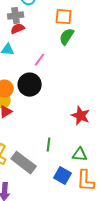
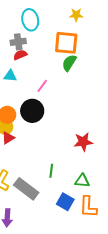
orange square: (64, 17) -> (66, 43), size x1.4
red star: (81, 116) -> (83, 142), turned -30

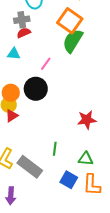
orange square: (66, 43) -> (70, 21), turned 30
green semicircle: (69, 63) -> (73, 41), size x1.4

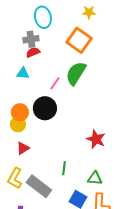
green semicircle: (73, 41) -> (76, 73), moved
red triangle: (12, 116) -> (23, 148), moved
red star: (87, 120) -> (96, 139), turned 30

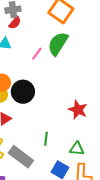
red semicircle: (33, 52) -> (15, 23), turned 152
black circle: (45, 108) -> (23, 92), moved

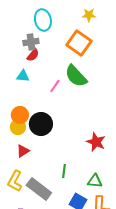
green semicircle: (58, 44) -> (76, 76), turned -75

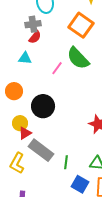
orange circle: (20, 115) -> (14, 91), moved
yellow circle: (18, 127) -> (20, 123), moved
green line: (64, 171) -> (66, 162), moved
gray rectangle: (39, 189) -> (41, 150), moved

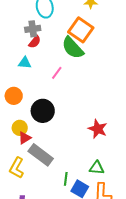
green semicircle: (78, 58) -> (73, 48), moved
green line: (66, 162) -> (66, 179), moved

